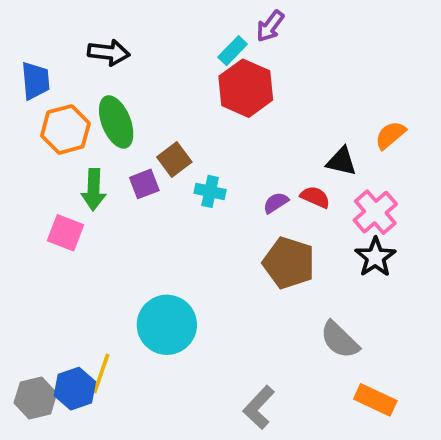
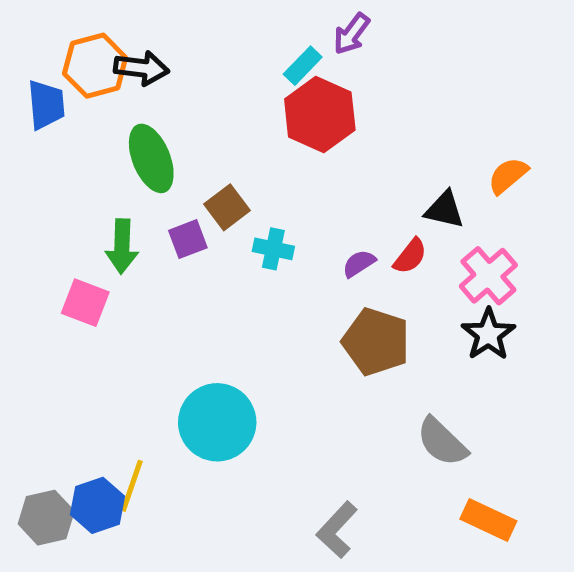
orange hexagon: (65, 129) -> (95, 66), moved
red semicircle: (315, 197) -> (410, 256), turned 104

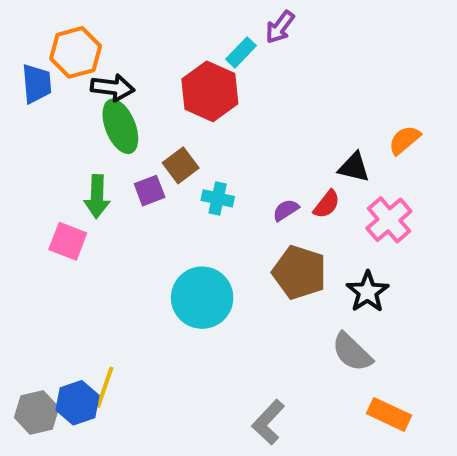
black arrow: (141, 68) -> (113, 87), moved
red hexagon: (320, 114) -> (210, 91), moved
black star: (488, 334) -> (368, 292), moved
cyan circle: (217, 422) -> (202, 298), moved

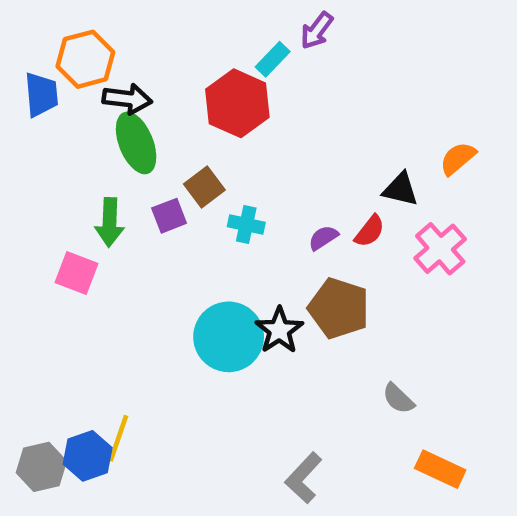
black star: (368, 292) -> (279, 330), moved
gray semicircle: (352, 352) -> (398, 399), size x0.7

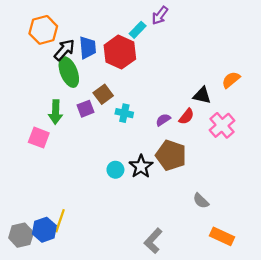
blue trapezoid: (41, 94) -> (88, 48), moved
black arrow: (127, 99) -> (64, 50), turned -55
cyan circle: (229, 337) -> (115, 170), size x0.5

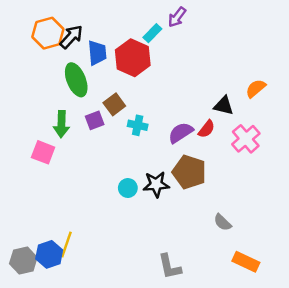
black arrow: (64, 50) -> (71, 37), moved
purple semicircle: (163, 120) -> (181, 133), size x1.5
black star: (141, 166) -> (156, 184), turned 30
gray L-shape: (153, 241) -> (170, 267), turned -55

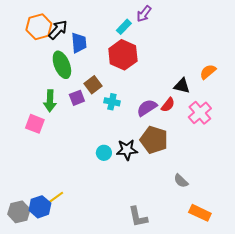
red hexagon: (133, 58) -> (123, 55), moved
yellow line: (66, 245) -> (54, 199), turned 35

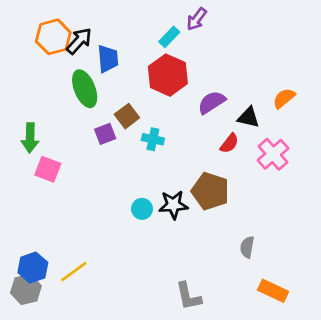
green arrow: (50, 101) -> (30, 138), moved
purple semicircle: (147, 108) -> (212, 102), moved
gray semicircle: (181, 181) -> (247, 247), turned 56
blue hexagon: (40, 207) -> (33, 268), moved

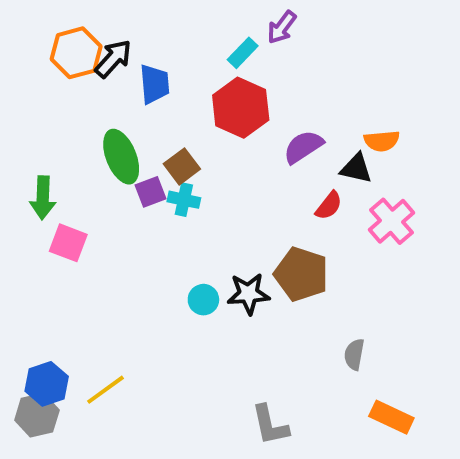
green ellipse: (85, 89) -> (121, 157), moved
orange semicircle: (284, 98) -> (382, 141), moved, turned -145
cyan cross: (153, 139) -> (184, 200), moved

